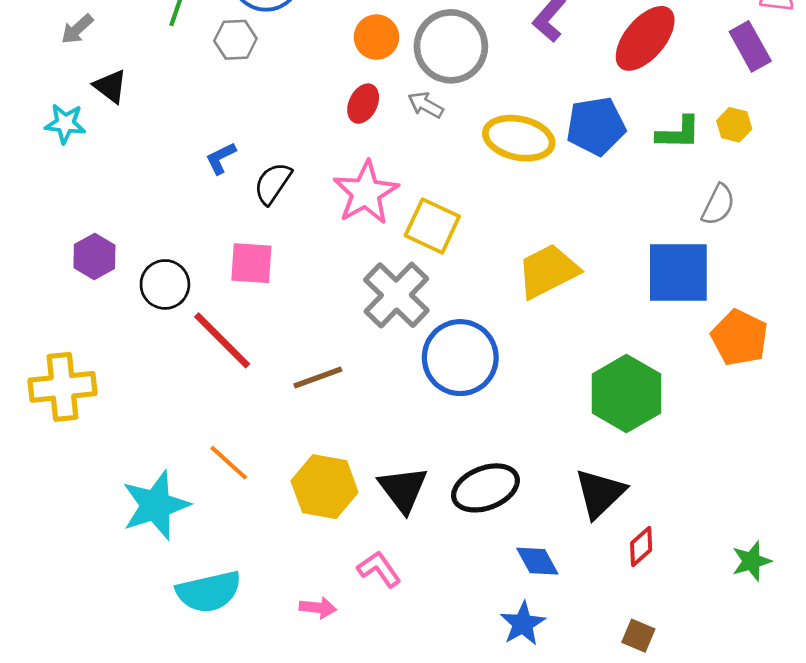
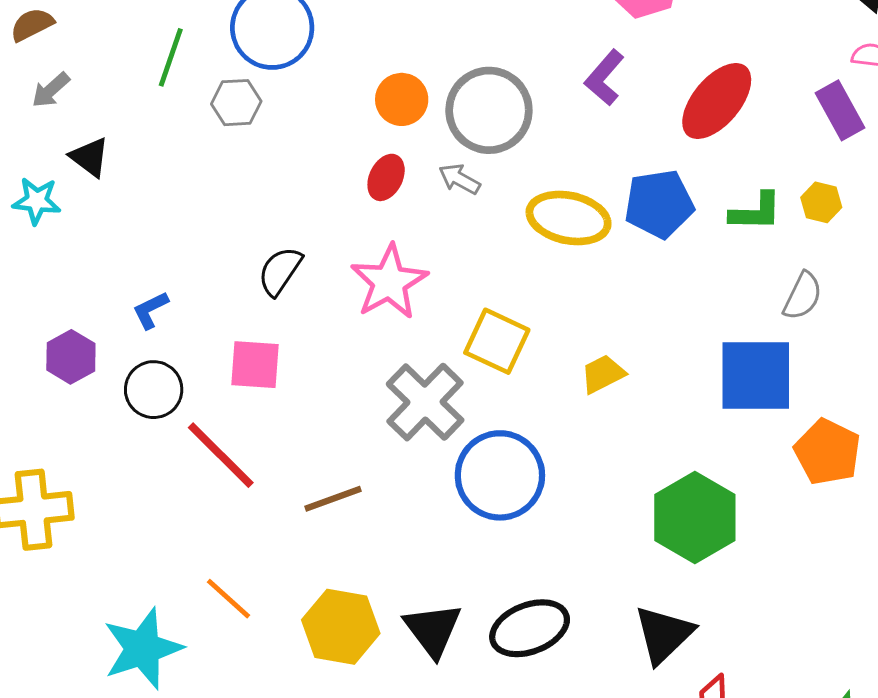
blue L-shape: (221, 158) -> (150, 310), moved
yellow square: (432, 226) -> (497, 341), moved
yellow trapezoid: (548, 271) -> (603, 374), size x0.6

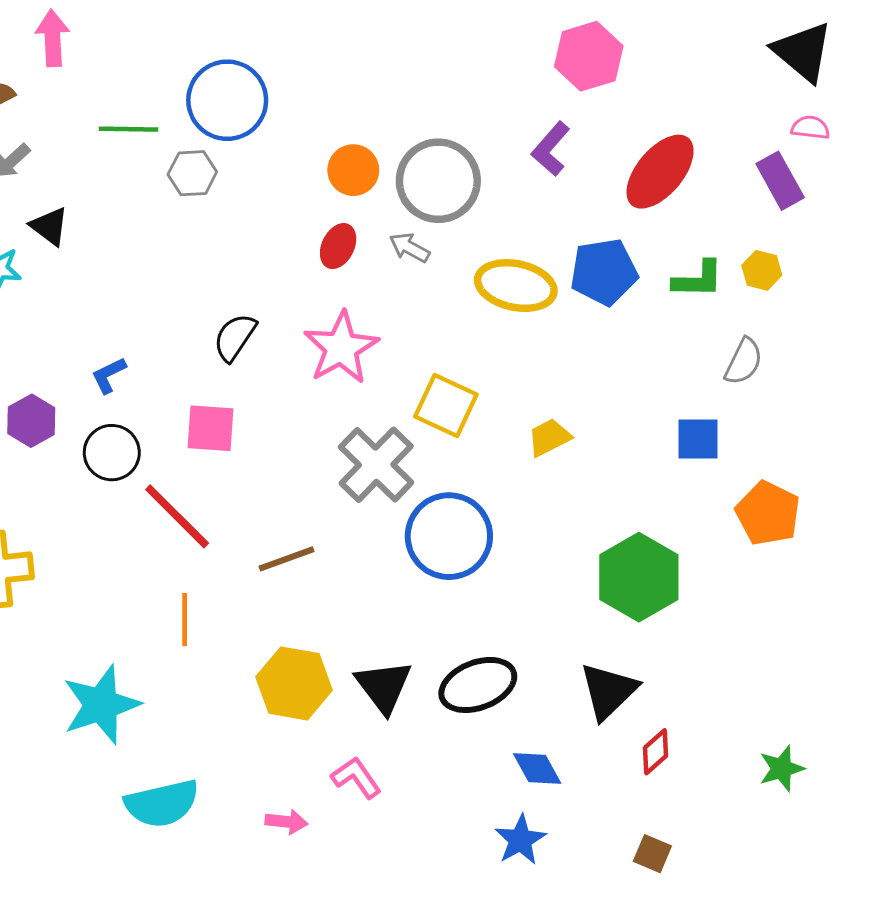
green line: (171, 57) -> (128, 129), turned 72
blue square: (756, 376) -> (698, 439), size x0.6
orange line: (228, 599) -> (185, 620), moved, turned 48

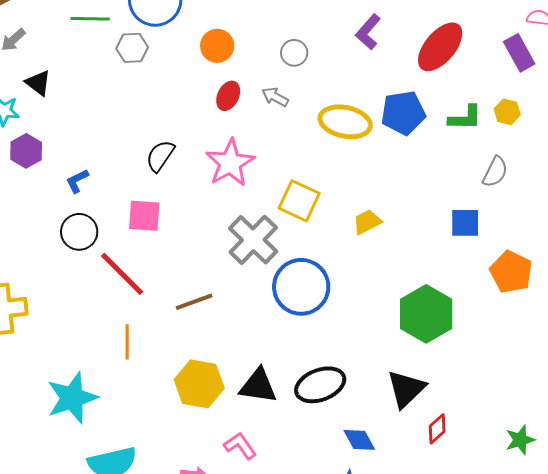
orange circle: (353, 170) -> (217, 46), moved
gray circle: (438, 181) -> (294, 53), size x0.5
purple hexagon: (31, 421) -> (26, 151), moved
black triangle: (384, 686) -> (258, 386), turned -45

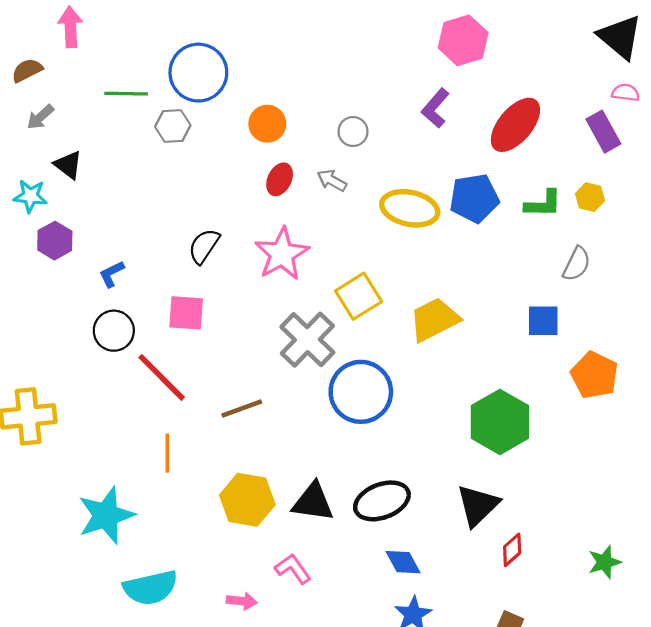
yellow square: (299, 201) -> (359, 296), turned 33
yellow trapezoid: (367, 222) -> (434, 320), size x1.6
blue diamond: (359, 440) -> (403, 562), moved

